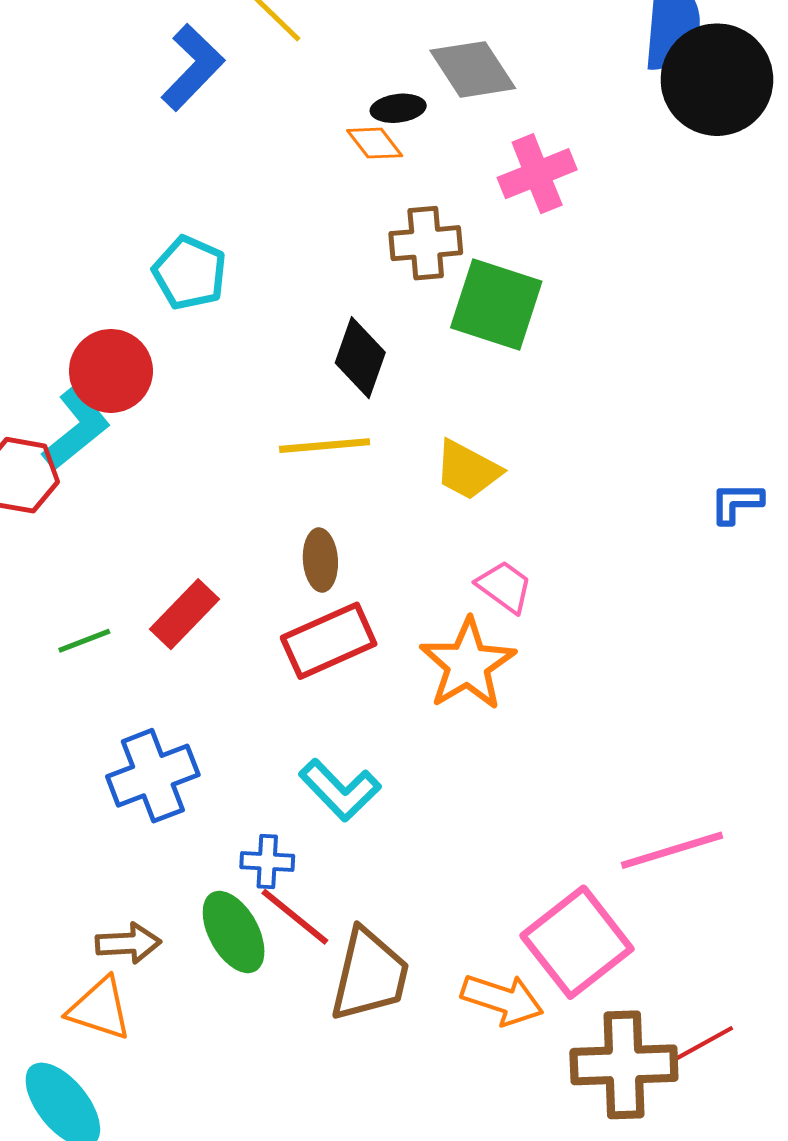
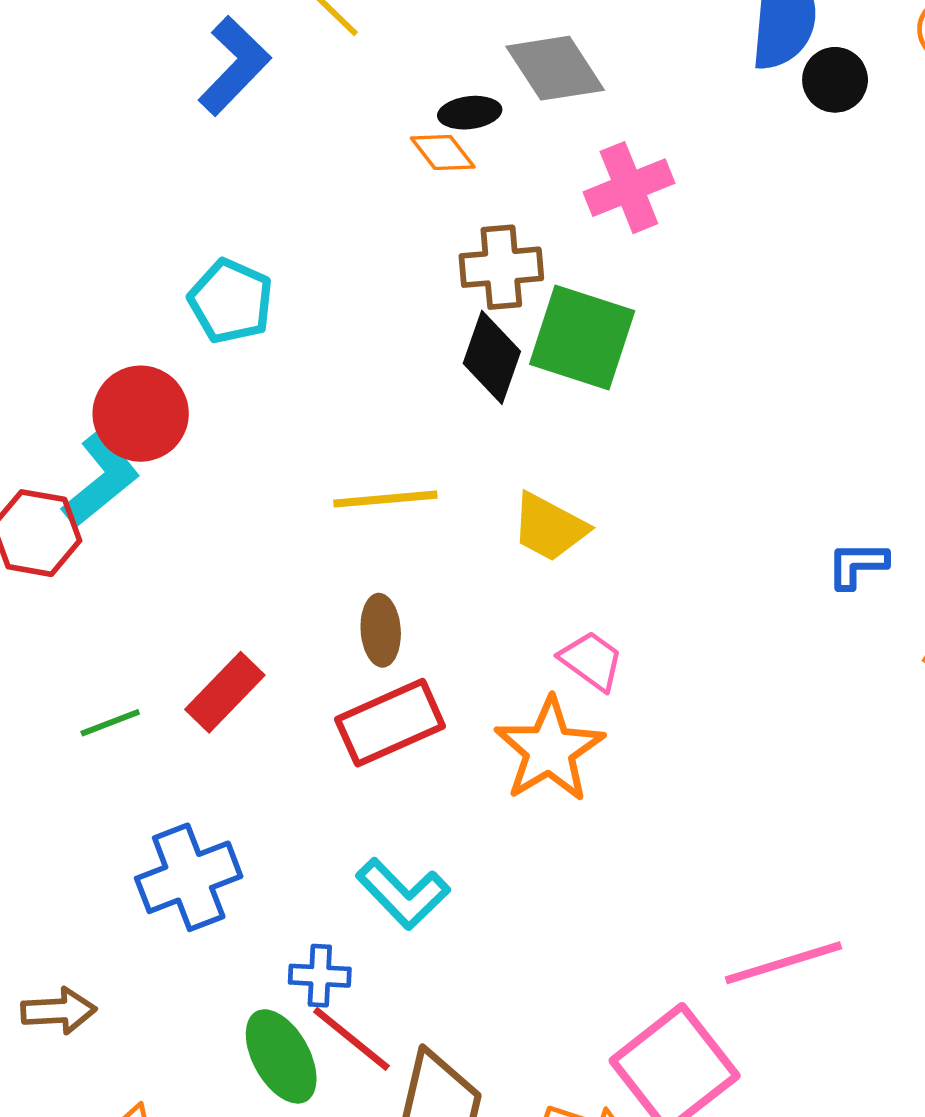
black circle: (717, 80) -> (835, 80), size x0.5
black diamond: (360, 358) -> (492, 357), moved
brown arrow: (128, 943) -> (59, 1011), moved

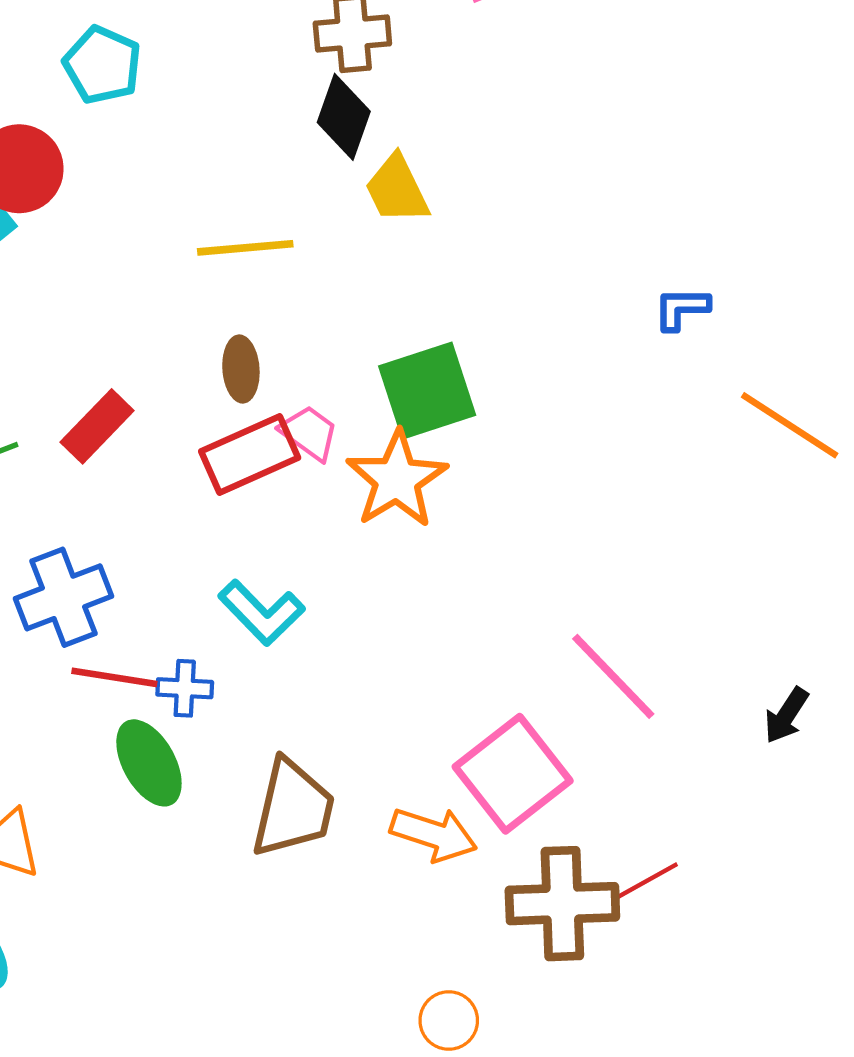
green square: (582, 337) -> (427, 391), moved, turned -36
yellow trapezoid: (549, 527) -> (397, 189), moved, turned 36
pink trapezoid: (591, 661) -> (309, 433), moved
pink line: (784, 963) -> (613, 676), turned 63
red line: (351, 1039) -> (114, 677), moved, turned -30

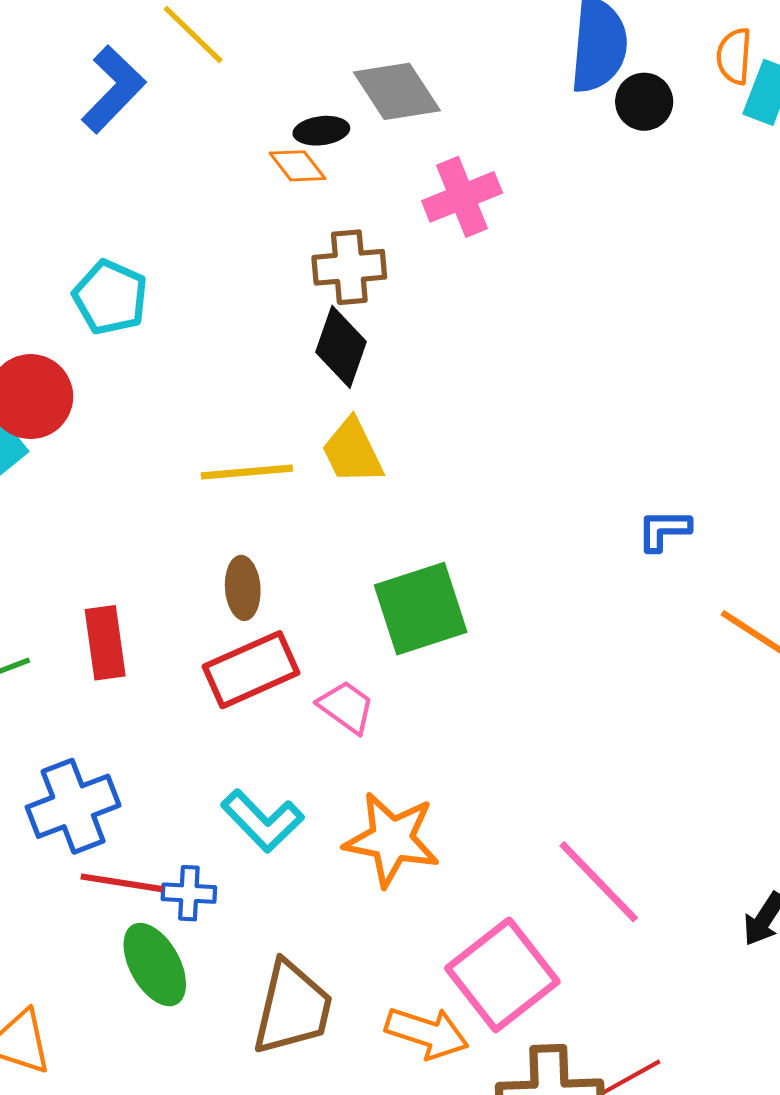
yellow trapezoid: (397, 189) -> (352, 451), moved
red rectangle: (97, 426) -> (105, 643), turned -52
pink trapezoid: (309, 433) -> (346, 707), moved
orange star: (397, 479) -> (392, 839), moved, turned -30

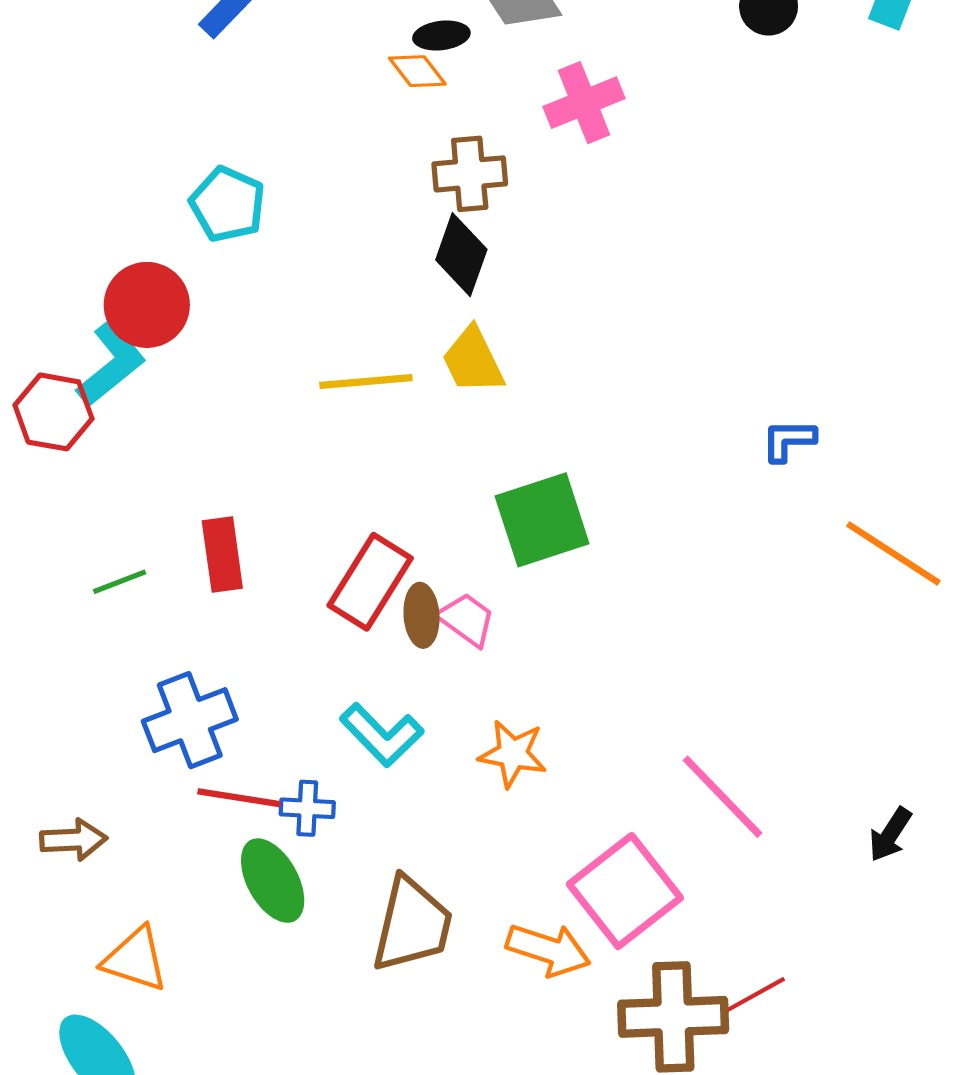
brown ellipse: (243, 588) -> (421, 615), moved
red rectangle: (251, 670) -> (370, 582), turned -34
orange star: (392, 839) -> (513, 754), size x0.7

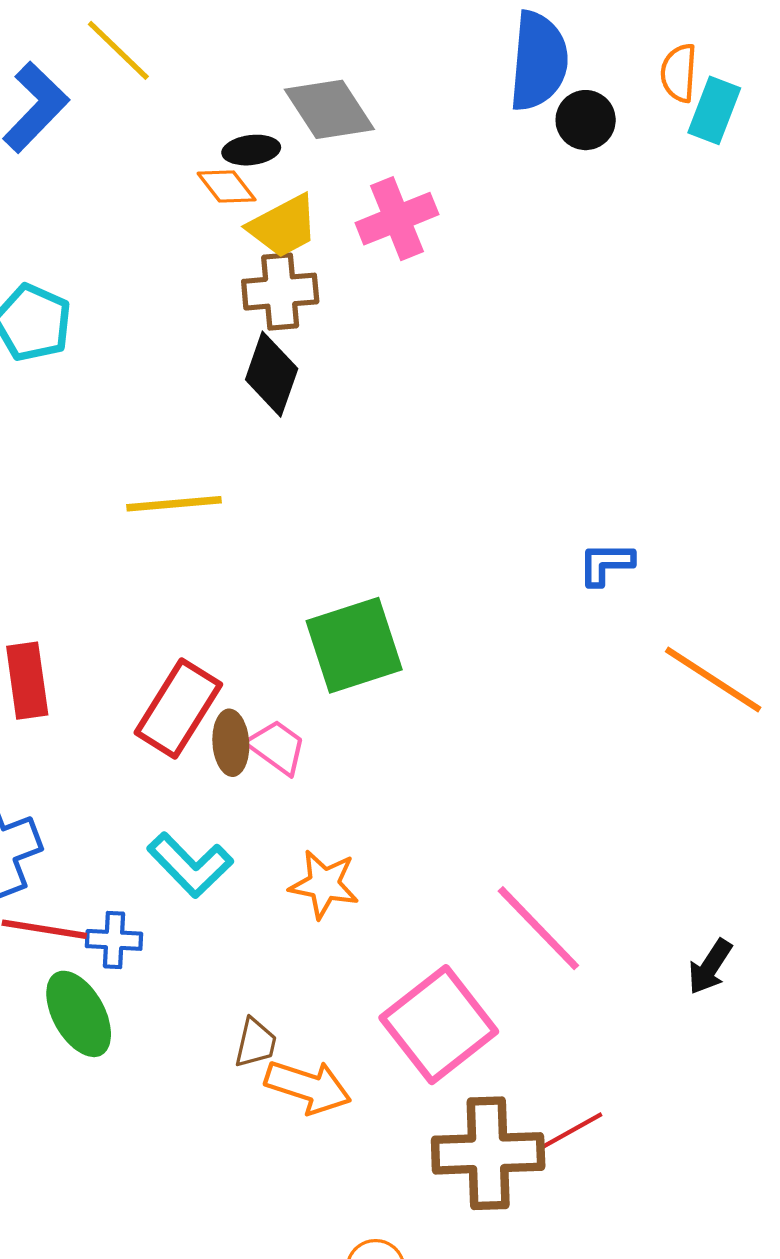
yellow trapezoid: (473, 361) -> (283, 226), moved, turned -92
brown trapezoid: (412, 925) -> (255, 1043), moved, size x0.5
orange arrow: (548, 950) -> (308, 1087), moved

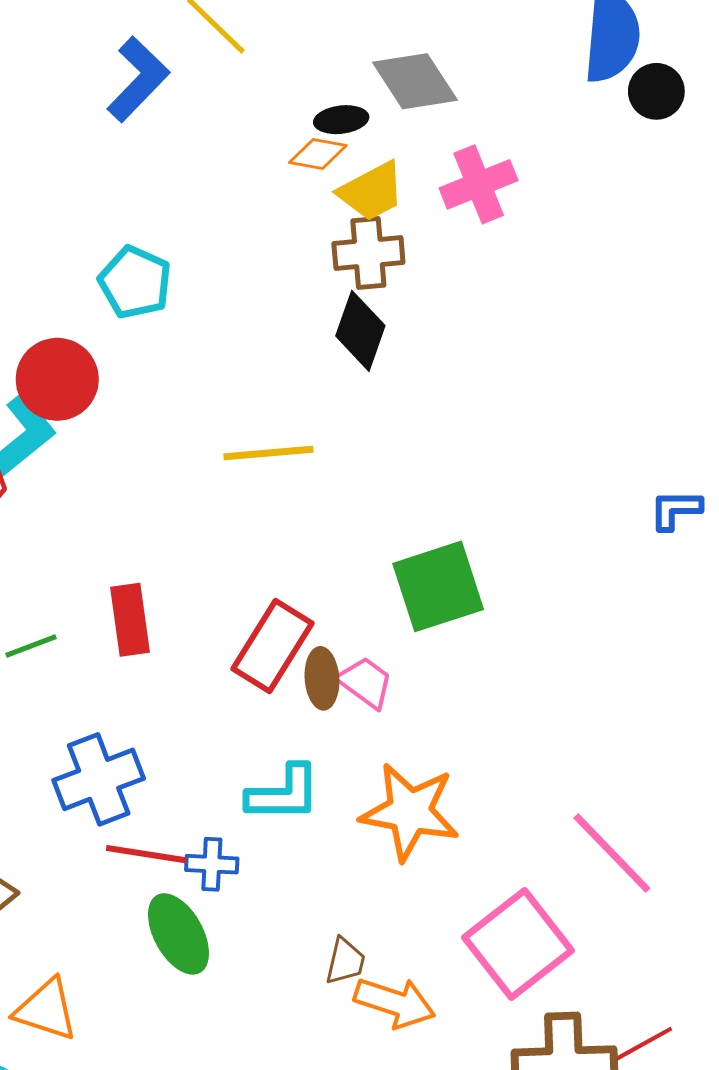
orange diamond: (227, 186) -> (318, 154), turned -42
cyan L-shape: (190, 865) -> (284, 794), turned -46
orange star: (324, 884) -> (410, 812), size x1.5

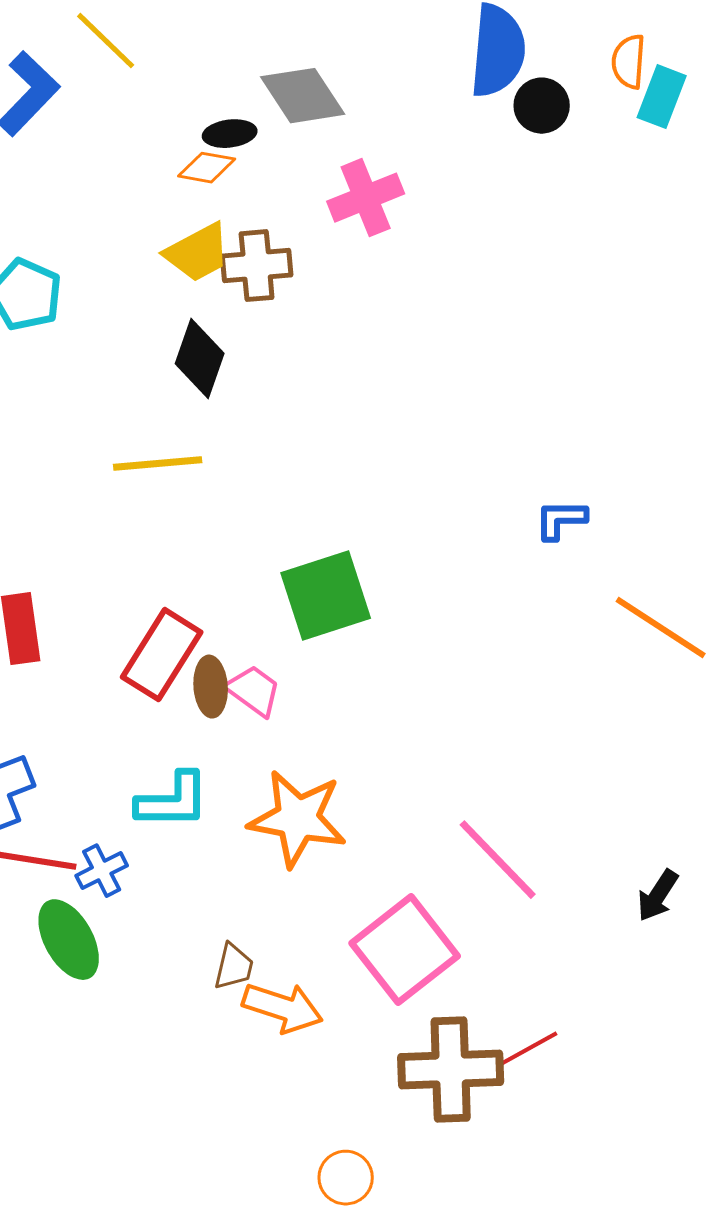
yellow trapezoid: (371, 191) -> (198, 253), moved
black diamond: (360, 331) -> (200, 359), moved
blue cross: (212, 864) -> (102, 871), turned -30

